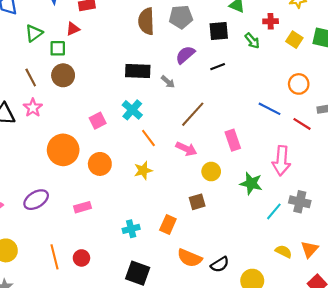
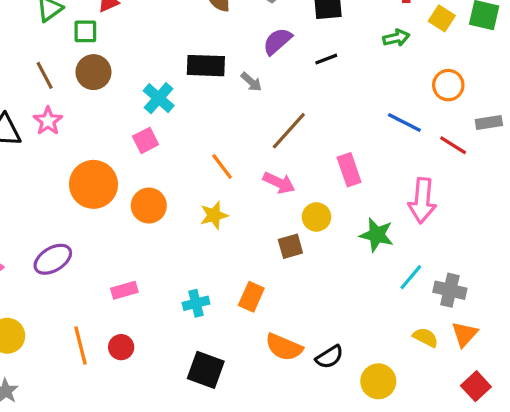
green arrow: (252, 41) -> (396, 38), moved, turned -63
cyan cross: (132, 110) -> (159, 98), moved
brown square: (197, 202) -> (290, 246), moved
gray cross: (300, 202) -> (450, 290), moved
pink rectangle: (83, 207) -> (124, 290), moved

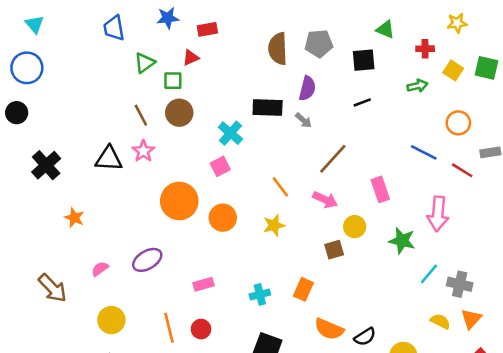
purple semicircle: (277, 41) -> (307, 88), moved, turned 145

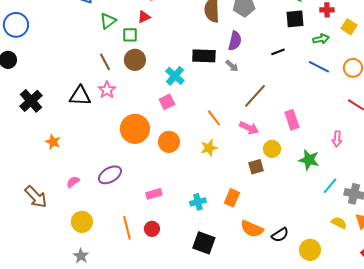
black square: (364, 60) -> (295, 19), moved
blue line: (424, 152) -> (319, 67), moved
pink arrow: (438, 214) -> (337, 139), size x0.6

